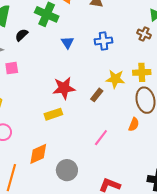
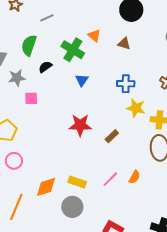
blue triangle: (67, 42) -> (82, 80), moved
yellow star: (115, 79) -> (136, 108), moved
yellow rectangle: (53, 114) -> (77, 182), moved, turned 30
orange semicircle: (134, 124) -> (134, 177), moved

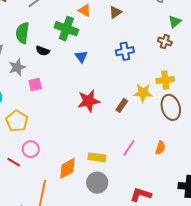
brown triangle: (124, 44) -> (115, 12), turned -40
black semicircle: (45, 67) -> (43, 51), turned -112
yellow star: (136, 108) -> (143, 93), moved
orange semicircle: (134, 177) -> (160, 148), moved

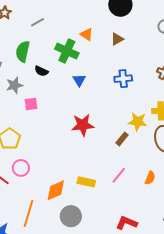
brown rectangle: (122, 105) -> (122, 139), moved
gray circle: (97, 183) -> (71, 216), moved

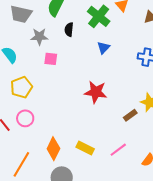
black semicircle: (41, 71) -> (69, 30), turned 56
orange diamond: (56, 190) -> (53, 149), turned -55

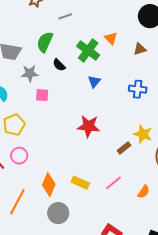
black semicircle: (69, 30) -> (59, 65), turned -48

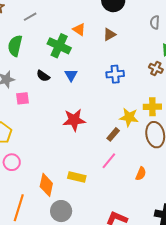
black semicircle: (59, 65) -> (43, 76), moved
pink line: (113, 183) -> (109, 161), moved

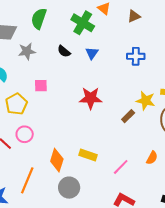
pink square: (23, 98) -> (41, 86), moved
pink line: (109, 161) -> (121, 167), moved

